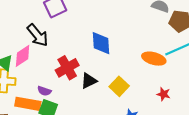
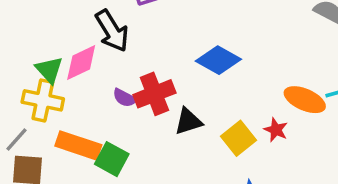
blue diamond: (101, 43) -> (218, 60), turned -65
purple semicircle: (44, 91) -> (125, 98), moved
red star: (164, 94) -> (276, 130), moved

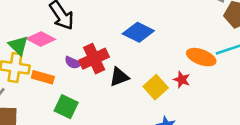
pink diamond: (81, 62) -> (41, 39), turned 56
orange rectangle: (78, 145) -> (43, 77), moved, size x0.7

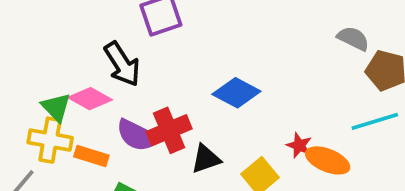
orange ellipse: (201, 57) -> (328, 160), moved
purple semicircle: (73, 63) -> (137, 135), size x1.6
red star: (182, 80) -> (299, 145), moved

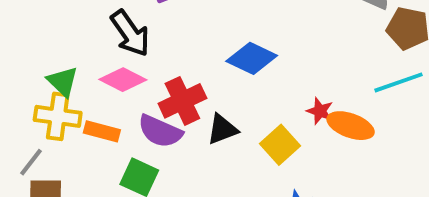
pink diamond: (90, 99) -> (123, 80), moved
purple semicircle: (137, 135) -> (160, 131), moved

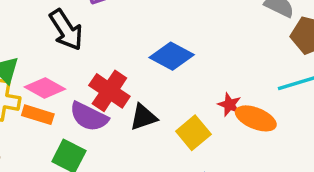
pink diamond: (123, 80) -> (45, 88), moved
red cross: (182, 101) -> (109, 91), turned -33

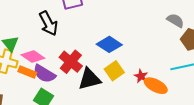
purple semicircle: (89, 117) -> (44, 74), moved
black triangle: (143, 117) -> (89, 79), size x1.4
yellow square: (193, 133) -> (114, 71), moved

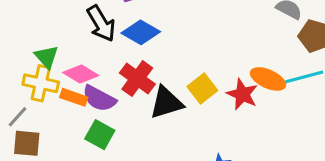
blue diamond: (109, 44) -> (141, 32), moved
red star: (141, 76) -> (242, 94), size x1.5
orange ellipse: (156, 86) -> (268, 79), moved

